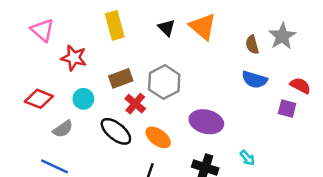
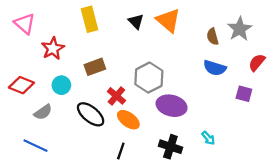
red star: (74, 58) -> (53, 48), turned 30
gray hexagon: (164, 82) -> (149, 78), moved
red semicircle: (300, 86) -> (257, 62), moved, turned -78
red cross: (135, 104) -> (116, 96), moved

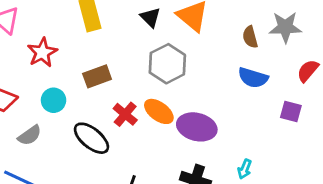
gray star: (240, 29) -> (285, 27), turned 30
gray hexagon: (149, 78) -> (167, 64), moved
orange ellipse: (128, 120) -> (159, 111), moved
cyan arrow: (208, 138) -> (245, 169), turned 64

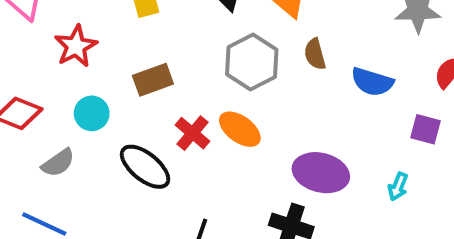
brown semicircle: (250, 37) -> (315, 54), moved
purple ellipse: (197, 127) -> (321, 173), moved
cyan arrow: (245, 169) -> (398, 186), moved

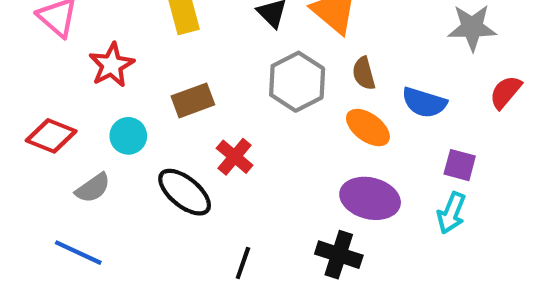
orange ellipse: (240, 129) -> (368, 128), moved
purple square: (426, 129) -> (460, 165), moved
cyan arrow: (398, 186) -> (451, 213), size x1.4

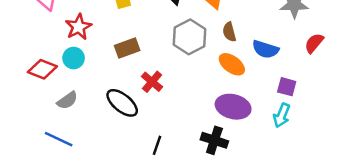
cyan circle: (128, 136) -> (74, 58), moved

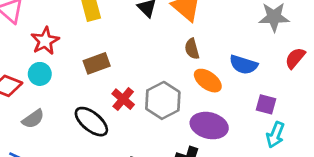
brown semicircle: (229, 32) -> (192, 49), moved
gray hexagon: (189, 37) -> (163, 100), moved
cyan arrow: (282, 115) -> (275, 135), moved

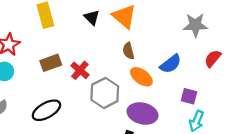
blue semicircle: (244, 65) -> (171, 64), turned -55
red cross: (123, 99) -> (80, 70), moved
black ellipse: (91, 122) -> (46, 110), turned -68

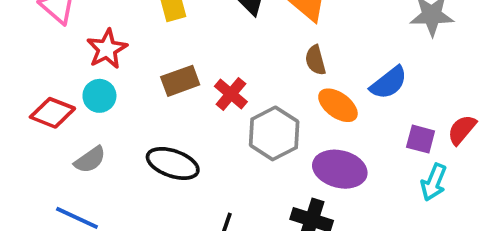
red semicircle: (213, 58) -> (462, 130), moved
black ellipse: (46, 110) -> (173, 163), turned 48

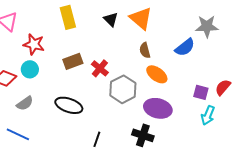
red star: (107, 49) -> (34, 44), turned -30
blue semicircle: (389, 83) -> (185, 47), moved

